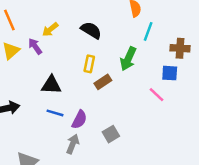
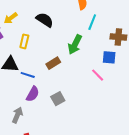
yellow rectangle: (89, 64) -> (24, 41), moved
blue line: (55, 113) -> (28, 75), moved
gray square: (111, 134) -> (58, 99), moved
gray arrow: (73, 144) -> (17, 115), moved

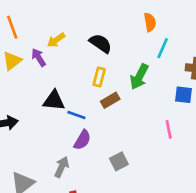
yellow rectangle: (24, 41) -> (99, 77), moved
pink line: (98, 75) -> (169, 129), moved, turned 32
gray square: (58, 99) -> (119, 161), moved

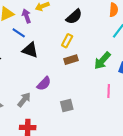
black semicircle: (101, 43) -> (74, 17), turned 90
green arrow: (139, 77) -> (102, 61), moved
blue line: (76, 115) -> (19, 33), moved

